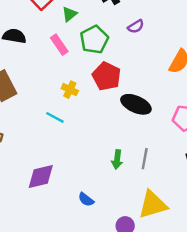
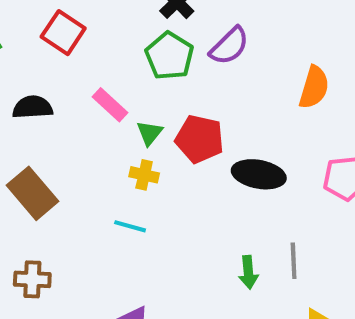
green triangle: (69, 14) -> (149, 133), moved
purple semicircle: (136, 26) -> (229, 46), size x1.5
green pentagon: (94, 40) -> (169, 56), moved

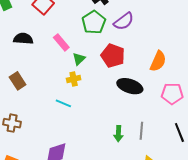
orange semicircle: (314, 87) -> (158, 61), moved
red pentagon: (200, 139) -> (113, 56), moved
yellow cross: (144, 175) -> (74, 79), turned -32
brown rectangle: (32, 193) -> (18, 81), size x0.7

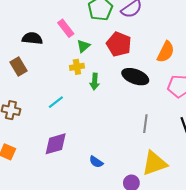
black semicircle: (23, 39) -> (32, 38), moved
cyan line: (63, 103) -> (56, 102), moved, turned -63
green arrow: (118, 134) -> (95, 82), moved

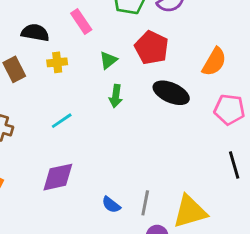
green triangle: (83, 46) -> (108, 60), moved
yellow cross: (77, 67) -> (57, 62), moved
gray line: (145, 124) -> (145, 203), moved

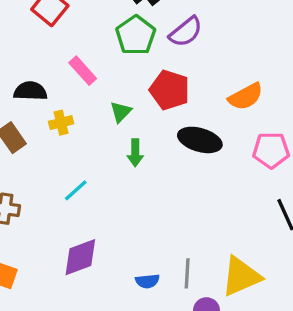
orange semicircle: (214, 62) -> (246, 97), turned 40
blue semicircle: (111, 205) -> (147, 281), turned -36

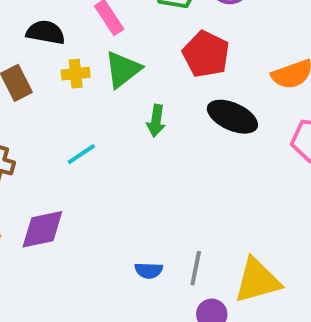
green triangle: (121, 112) -> (123, 69), moved, size x1.5
purple diamond: (80, 257) -> (42, 229), moved

